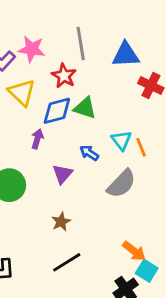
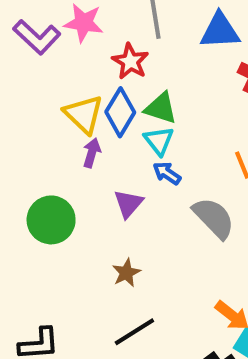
yellow triangle: (22, 93) -> (84, 114), moved
blue diamond: (57, 111) -> (120, 112), turned -44
cyan triangle: (121, 140) -> (159, 141), moved
gray semicircle: (121, 184) -> (214, 218), turned -88

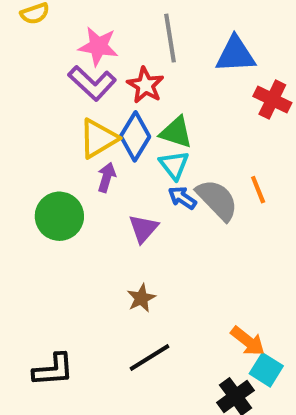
purple L-shape: (37, 37) -> (92, 83), moved
yellow triangle: (84, 114) -> (98, 138), turned 45
gray semicircle: (214, 218) -> (217, 200), moved
green circle: (51, 220) -> (59, 216), moved

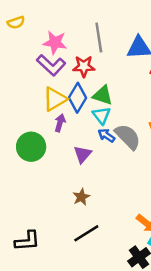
red star: (145, 85) -> (84, 66), turned -30

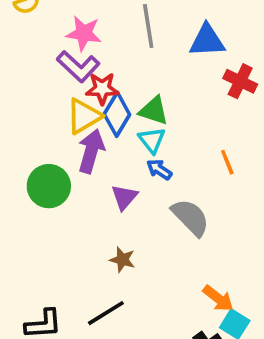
red star: (84, 66) -> (102, 89), moved
purple arrow: (60, 123) -> (91, 151), size x1.6
gray semicircle: (128, 137) -> (191, 217), moved
brown star: (81, 197) -> (122, 260), turned -30
black line: (86, 233) -> (106, 313), moved

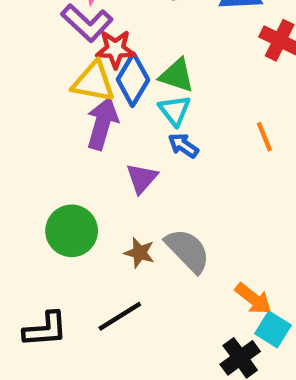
yellow triangle: (84, 116) -> (94, 82), turned 42
green circle: (49, 186) -> (72, 231), moved
gray semicircle: (191, 217) -> (188, 251), moved

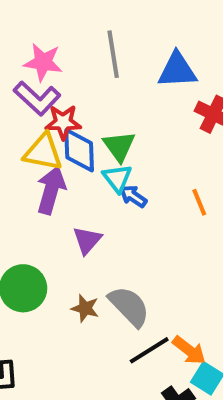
green triangle: (177, 75) -> (119, 146), turned 36
blue diamond: (133, 80) -> (79, 150), turned -33
blue arrow: (183, 145) -> (133, 196), moved
black line: (120, 316) -> (149, 350), moved

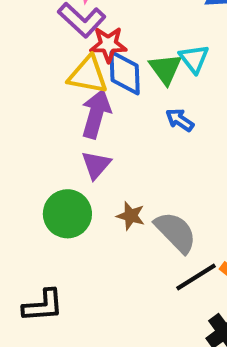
cyan triangle: (117, 178) -> (194, 59), moved
purple triangle: (87, 240) -> (96, 165), moved
brown star: (85, 308) -> (131, 216), moved

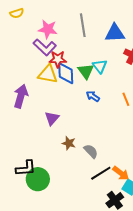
purple arrow: (96, 114) -> (21, 96), moved
green circle: (67, 214) -> (38, 179), moved
gray semicircle: (176, 232) -> (91, 151), size x0.7
black L-shape: (43, 306) -> (26, 168), moved

